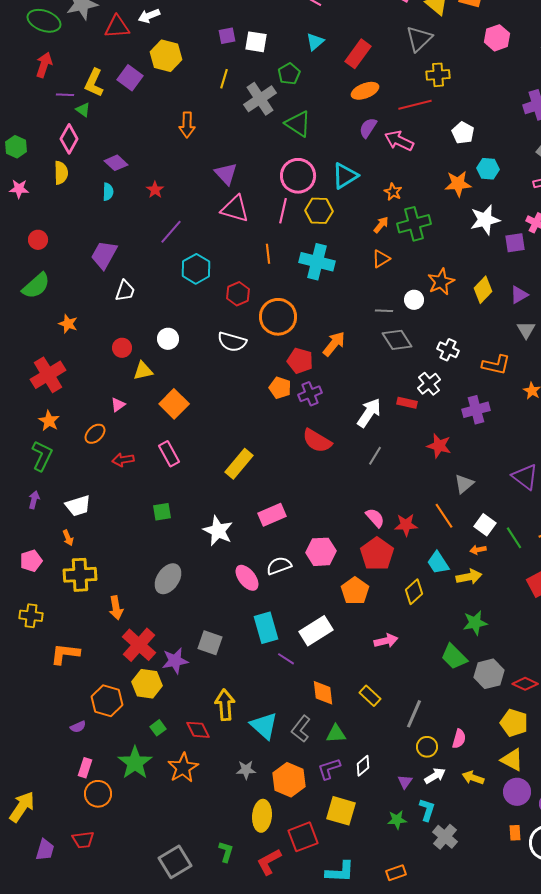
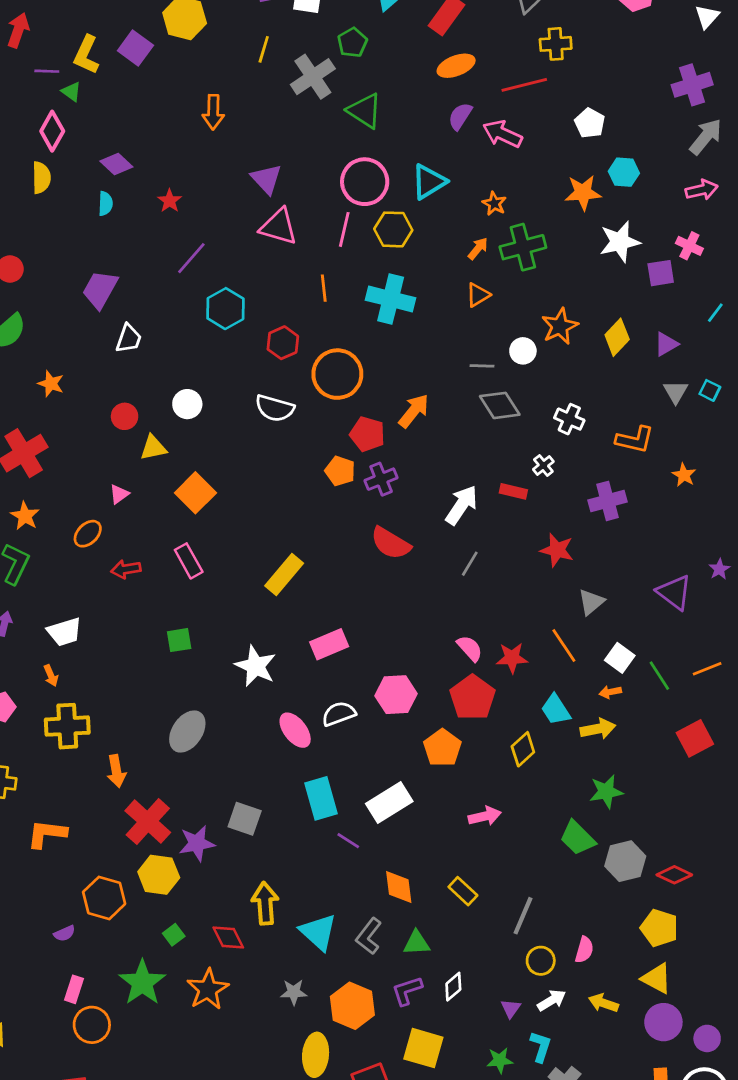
white cross: (429, 384) -> (543, 465), size x0.7

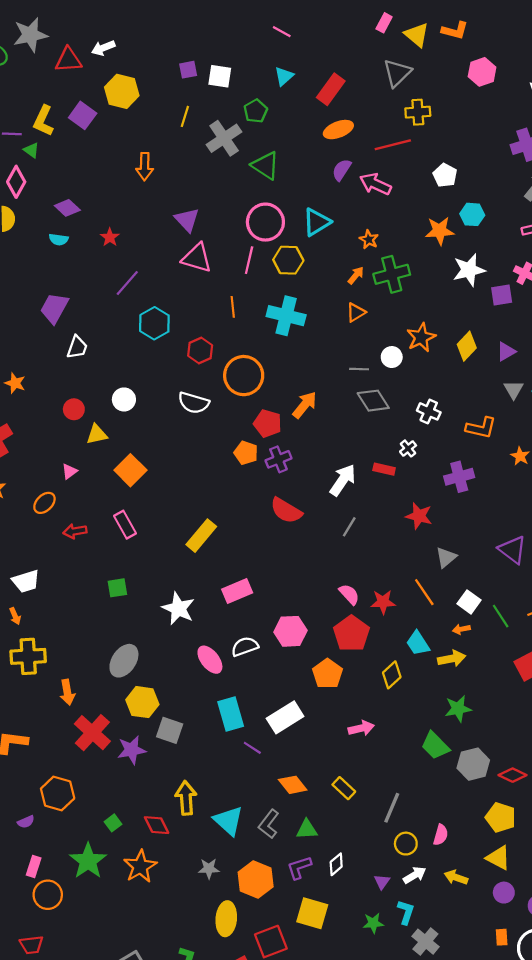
cyan semicircle: (105, 204) -> (59, 239), turned 96
yellow hexagon: (159, 875) -> (142, 702), moved
orange diamond: (399, 887) -> (293, 785), turned -32
purple circle: (663, 1022) -> (504, 893), size x0.7

